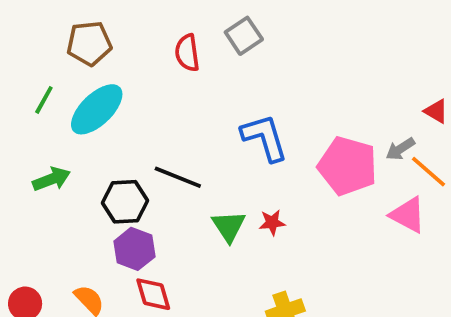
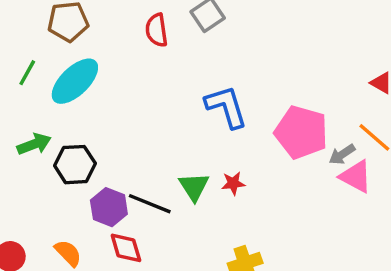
gray arrow: (400, 149) -> (342, 154), moved
black line: (178, 177) -> (150, 204), moved
black hexagon: (125, 202) -> (75, 165), moved

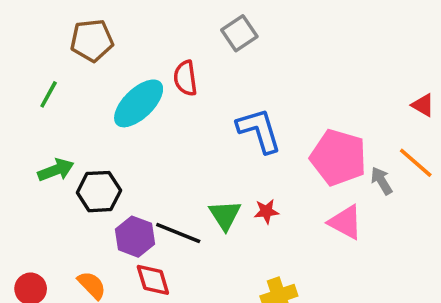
red semicircle: (157, 30) -> (185, 78), moved
cyan ellipse: (75, 81) -> (139, 103), moved
gray arrow: (342, 154) -> (382, 181), turned 92
pink triangle: (356, 176) -> (346, 222), moved

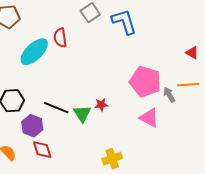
blue L-shape: (259, 130) -> (124, 22), moved
orange line: (416, 163) -> (188, 85), turned -45
red star: (266, 211) -> (101, 105), moved
black line: (178, 233) -> (56, 108), moved

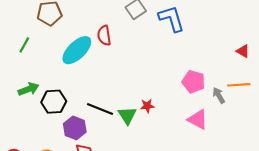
pink pentagon: (145, 82) -> (194, 82), size x0.7

